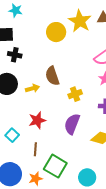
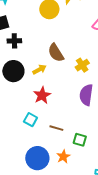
red star: (37, 120) -> (42, 95), moved
brown line: (35, 149) -> (56, 128), turned -64
green square: (55, 166) -> (80, 140), size x0.6

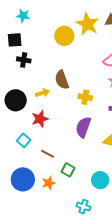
yellow cross: (82, 65) -> (85, 97), turned 32
black circle: (13, 71) -> (16, 100), moved

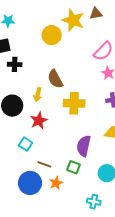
yellow arrow: (42, 93) -> (38, 95), turned 128
yellow cross: (85, 97) -> (74, 103), moved, size x1.5
purple semicircle: (83, 127) -> (84, 146), moved
brown line: (47, 154) -> (44, 164), moved

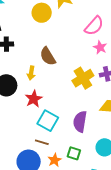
yellow cross: (74, 103) -> (83, 78), moved, turned -30
cyan square: (26, 144) -> (48, 121), moved, size x1.5
green square: (73, 167) -> (74, 153), moved

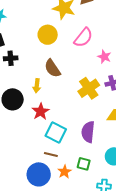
yellow circle: (42, 13) -> (48, 35), moved
pink semicircle: (94, 26) -> (83, 38), moved

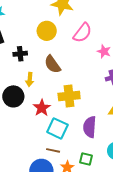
black cross: (11, 58) -> (20, 54), moved
yellow arrow: (37, 86) -> (30, 79), moved
yellow cross: (89, 88) -> (69, 96), moved, turned 30

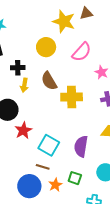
yellow arrow: (30, 79) -> (24, 85), moved
yellow cross: (69, 96) -> (72, 97), moved
red star: (42, 108) -> (23, 130), moved

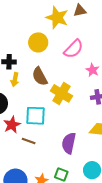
yellow cross: (72, 97) -> (62, 93), turned 30
cyan square: (49, 145) -> (36, 116), moved, turned -30
brown line: (43, 167) -> (29, 141), moved

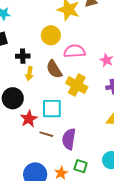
pink semicircle: (74, 49) -> (74, 51), moved, turned -135
purple semicircle: (69, 143) -> (69, 139), moved

